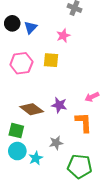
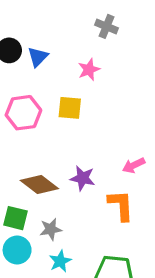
gray star: (56, 143) -> (51, 229), moved
cyan star: (36, 158) -> (60, 261), moved

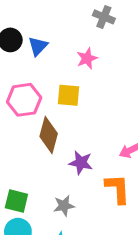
brown diamond: (39, 185) -> (49, 135), moved, turned 68
gray star: (51, 229) -> (64, 206), moved

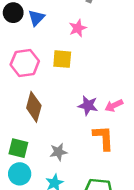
brown diamond: (49, 135) -> (34, 107), moved
purple star: (81, 163) -> (88, 106), moved

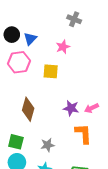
pink hexagon: (25, 63) -> (19, 62), moved

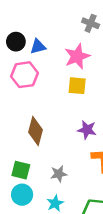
blue triangle: (30, 39) -> (38, 47), turned 32
pink star: (63, 47) -> (77, 56), size x1.5
yellow square: (51, 71) -> (77, 86), moved

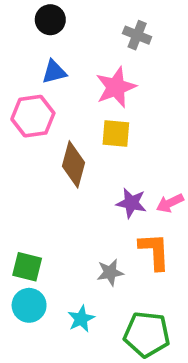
black circle: (16, 42) -> (50, 20), moved
brown diamond: (36, 131) -> (73, 164), moved
gray star: (59, 174) -> (110, 272), moved

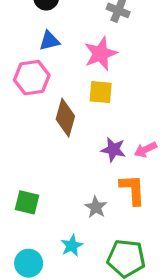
gray star: (110, 272) -> (96, 207), turned -30
cyan circle: (29, 305) -> (29, 263), moved

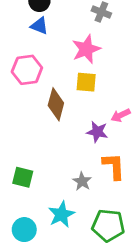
blue triangle: (49, 41) -> (39, 26), moved, turned 36
pink arrow: (145, 150) -> (121, 115), moved
cyan star: (72, 246) -> (61, 214), size x1.4

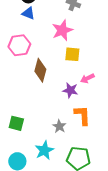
yellow square: (86, 82) -> (72, 54), moved

